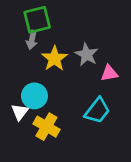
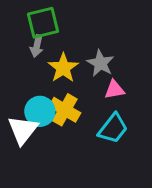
pink triangle: (109, 73) -> (114, 90), moved
white triangle: (20, 112) -> (23, 130), size x1.5
yellow cross: (46, 127) -> (65, 110), moved

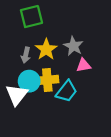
gray arrow: (37, 46) -> (26, 55), moved
yellow cross: (65, 110) -> (47, 80), turned -35
cyan trapezoid: (113, 128) -> (67, 91), moved

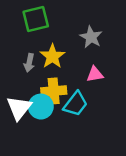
gray star: (73, 46) -> (91, 37), moved
cyan circle: (29, 81) -> (41, 107), moved

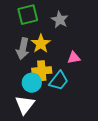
gray star: (91, 37) -> (60, 20), moved
gray arrow: (29, 63) -> (23, 49), size x1.5
white triangle: (19, 108) -> (25, 105), moved

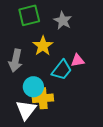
gray arrow: (23, 49) -> (16, 61), moved
yellow cross: (42, 71) -> (43, 98), moved
cyan trapezoid: (59, 81) -> (62, 70), moved

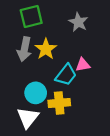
gray star: (63, 21) -> (78, 22), moved
gray arrow: (16, 61) -> (24, 49), moved
yellow cross: (43, 98) -> (59, 103), moved

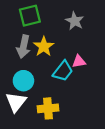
cyan circle: (36, 93) -> (23, 81), moved
yellow cross: (59, 103) -> (48, 108), moved
white triangle: (28, 118) -> (16, 102), moved

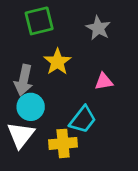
gray arrow: (23, 47) -> (24, 80), moved
cyan trapezoid: (63, 71) -> (83, 120), moved

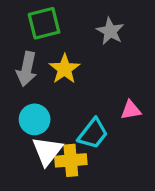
gray arrow: (24, 80) -> (27, 69), moved
pink triangle: (104, 82) -> (131, 110), moved
white triangle: (21, 135) -> (47, 151), moved

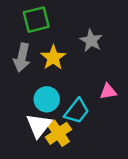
gray star: (110, 31) -> (91, 41), moved
cyan circle: (35, 119) -> (47, 99), moved
yellow cross: (71, 160) -> (58, 133), turned -30

